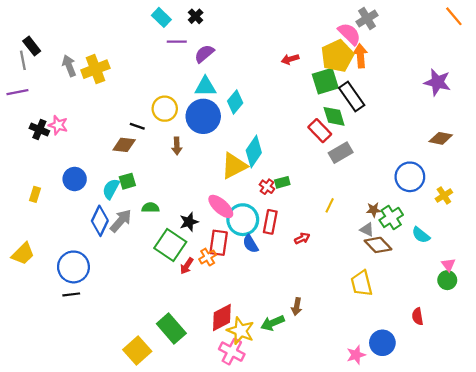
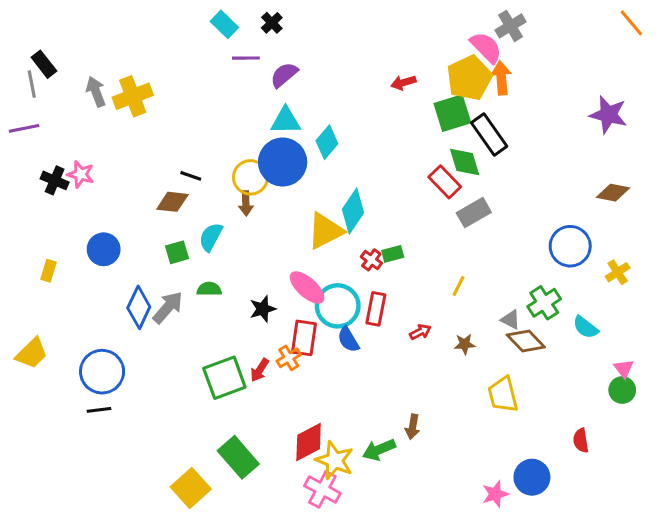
yellow circle: (165, 109) -> (250, 177), moved
cyan semicircle: (111, 189) -> (211, 237), moved
brown star: (374, 210) -> (465, 344), moved
green square: (170, 245) -> (224, 378), moved, turned 36

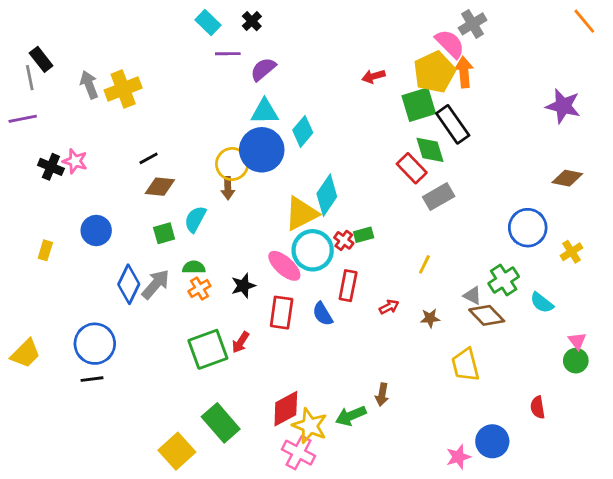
black line: (191, 176) -> (149, 158), moved, turned -48
cyan circle: (338, 306) -> (313, 250), moved
yellow trapezoid: (32, 353) -> (25, 354), moved
orange cross: (289, 358) -> (199, 288), moved

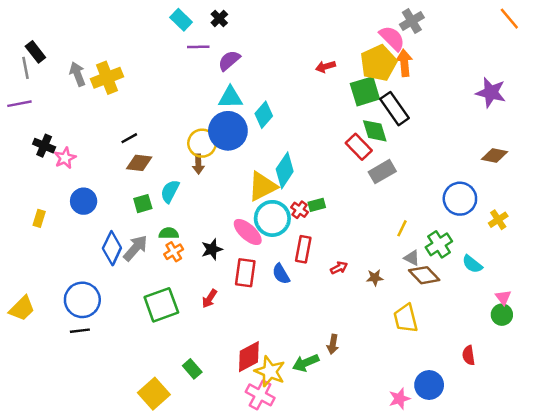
pink star: (75, 161) -> (65, 158), moved, turned 30
yellow line: (424, 264) -> (402, 228), moved
green square: (208, 349) -> (161, 305), moved
green rectangle: (221, 423) -> (192, 369), size x0.6

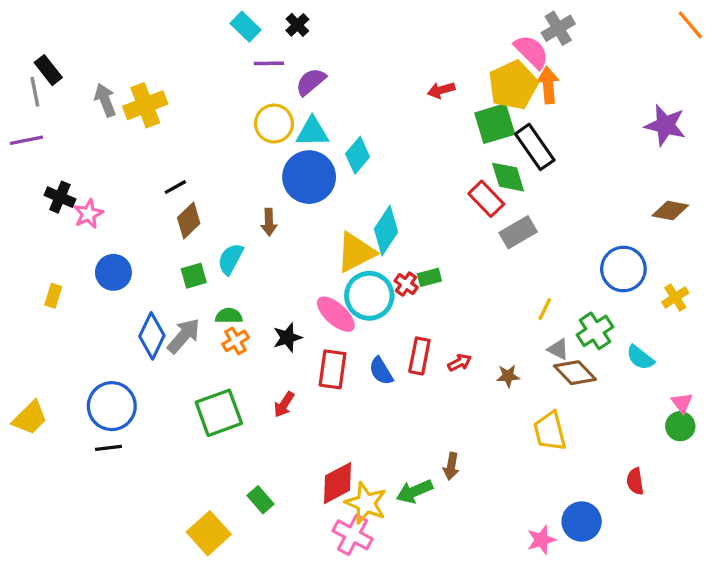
yellow circle: (202, 143) -> (274, 124), moved
brown diamond: (139, 163) -> (189, 221), turned -50
red rectangle: (303, 249) -> (419, 356), moved

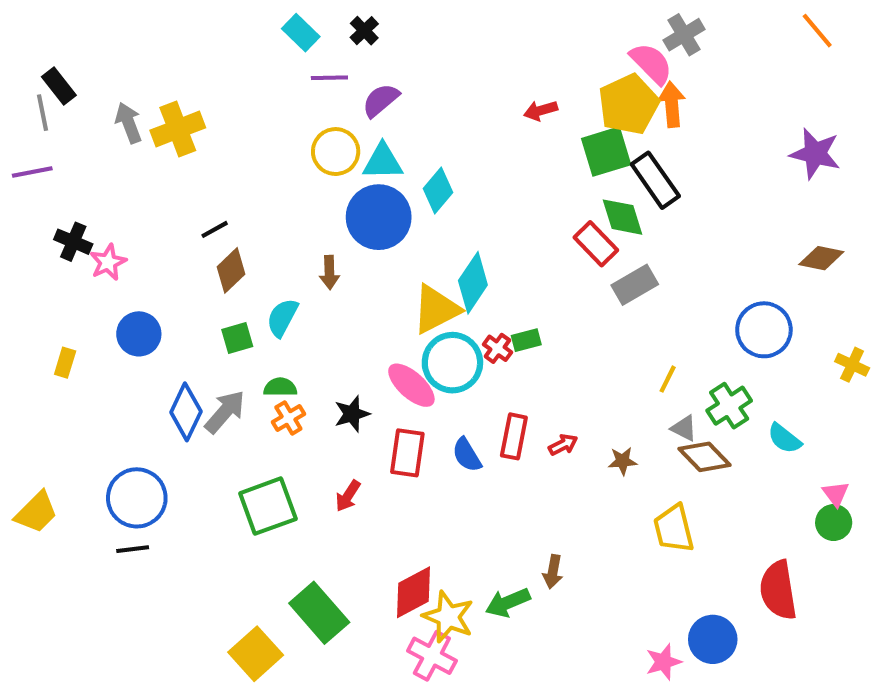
orange line: (690, 25) -> (817, 31), moved
yellow cross: (675, 297) -> (852, 365), moved, turned -32
red semicircle: (635, 481) -> (778, 590), size x1.8
green rectangle: (261, 500) -> (319, 613), size x1.8

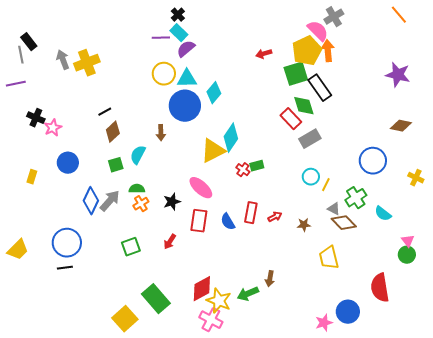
cyan rectangle: (301, 33) -> (179, 33), moved
cyan circle: (452, 363) -> (311, 177), moved, size x0.6
green square: (268, 506) -> (131, 247), size x0.7

